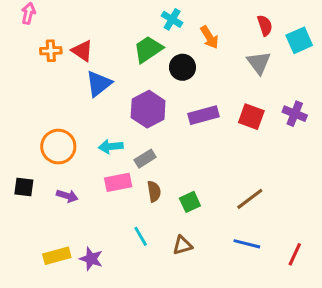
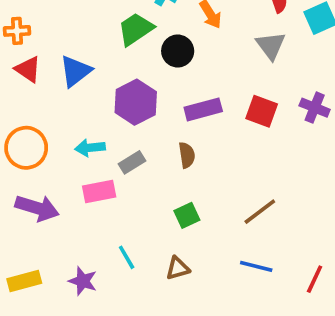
red triangle: (82, 51) -> (28, 69), moved
brown semicircle: (154, 191) -> (187, 155), moved
purple arrow: (67, 196) -> (37, 208), size x1.6
purple star: (91, 259) -> (83, 281), moved

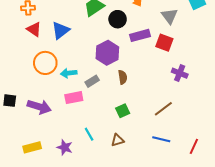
purple hexagon: (136, 102) -> (107, 53), moved
purple cross: (315, 108) -> (180, 73), moved
purple rectangle: (203, 109) -> (140, 35), moved
red square: (262, 111) -> (164, 43), moved
orange circle: (26, 148) -> (45, 63), moved

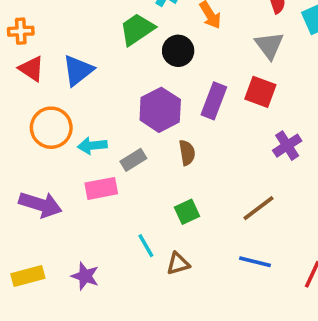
purple rectangle: (140, 35) -> (214, 101), moved, turned -54
purple cross: (180, 73) -> (287, 146), turned 35
cyan line: (89, 134) -> (146, 246), moved

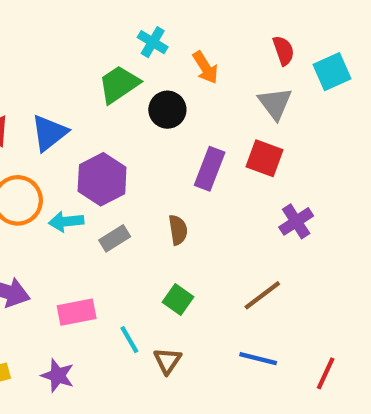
purple hexagon: (160, 110) -> (102, 179), moved
pink rectangle: (101, 188) -> (77, 312), moved
green square: (187, 212) -> (178, 300), turned -30
brown triangle: (178, 264) -> (167, 361), turned -40

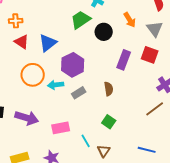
orange arrow: (205, 67) -> (130, 20), moved
brown line: (262, 295) -> (155, 109), moved

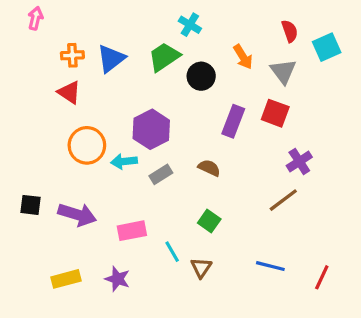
orange cross: (16, 21) -> (72, 55), moved
blue triangle: (48, 43) -> (111, 58), moved
brown semicircle: (109, 89) -> (209, 168), turned -56

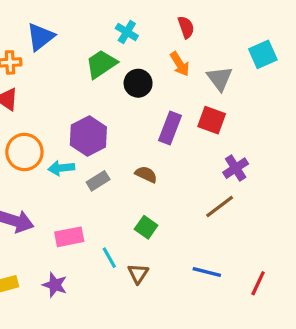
red semicircle: (290, 31) -> (186, 27), moved
blue triangle: (111, 58) -> (40, 37), moved

